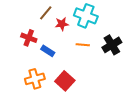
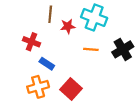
brown line: (46, 13) -> (50, 14), turned -35
blue rectangle: (48, 51) -> (47, 64), moved

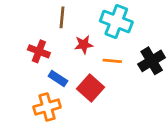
red star: (68, 26) -> (84, 45), moved
red square: (71, 89) -> (90, 88), moved

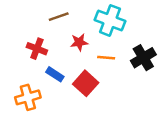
brown line: (62, 17) -> (59, 17), turned 66
orange cross: (47, 107) -> (28, 97), moved

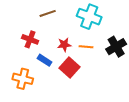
red star: (79, 42) -> (64, 45), moved
orange cross: (28, 97) -> (23, 79), turned 30

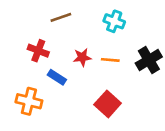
cyan cross: (89, 17) -> (114, 21), size x0.7
red square: (69, 67) -> (108, 104), moved

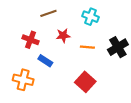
red star: (82, 57) -> (63, 36), moved

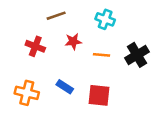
blue rectangle: (45, 61) -> (65, 87), moved
red square: (85, 82) -> (99, 95), turned -36

